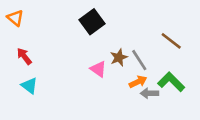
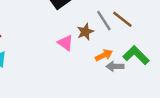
brown line: (171, 41) -> (122, 19), moved
gray line: (139, 60) -> (104, 21), moved

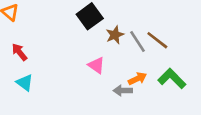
brown star: (85, 32) -> (115, 35), moved
gray arrow: (115, 66) -> (123, 91), moved

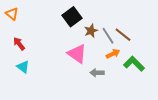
pink triangle: (96, 65) -> (77, 54), size x1.5
orange arrow: (137, 79) -> (113, 54), moved

